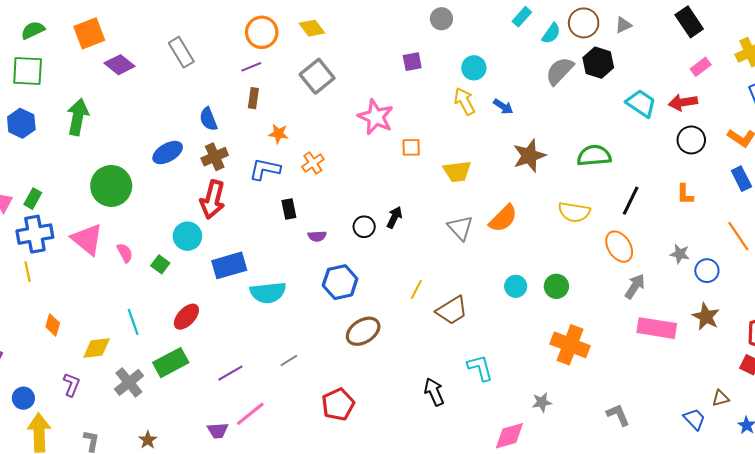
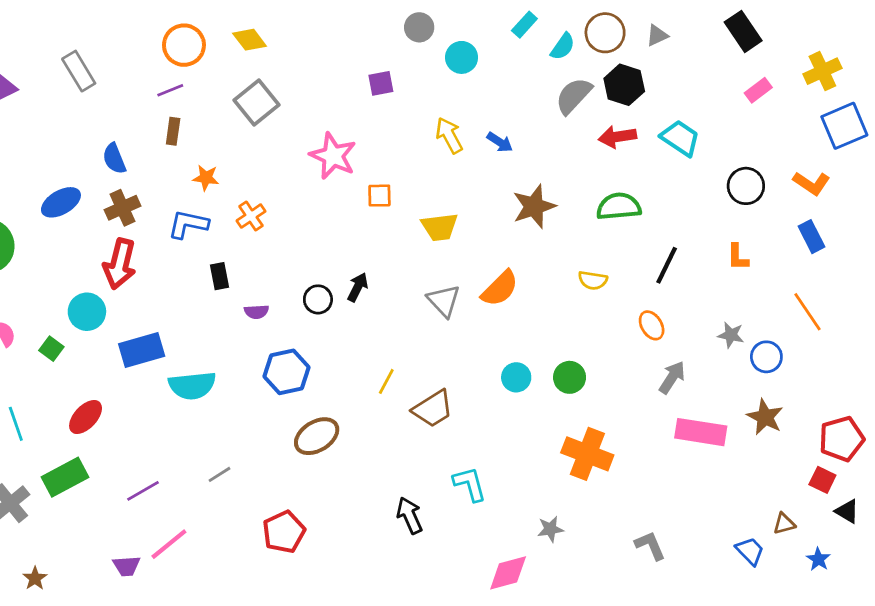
cyan circle: (474, 68) -> (462, 57), moved
red arrow: (683, 102) -> (617, 137), moved
yellow semicircle: (574, 212) -> (593, 280), size x0.7
orange ellipse: (619, 247) -> (652, 325), size x0.7

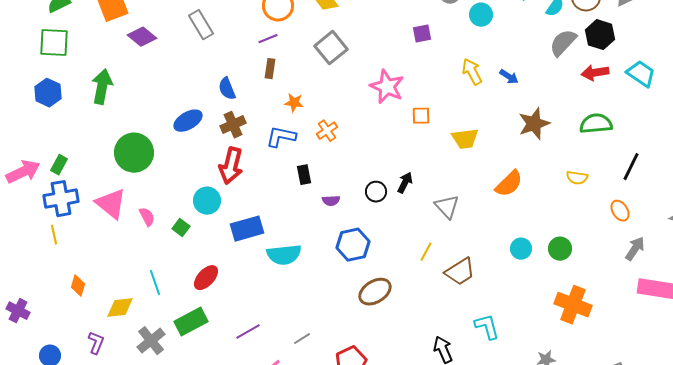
gray triangle: (444, 301) -> (447, 207), moved
gray line: (220, 474) -> (302, 339), moved

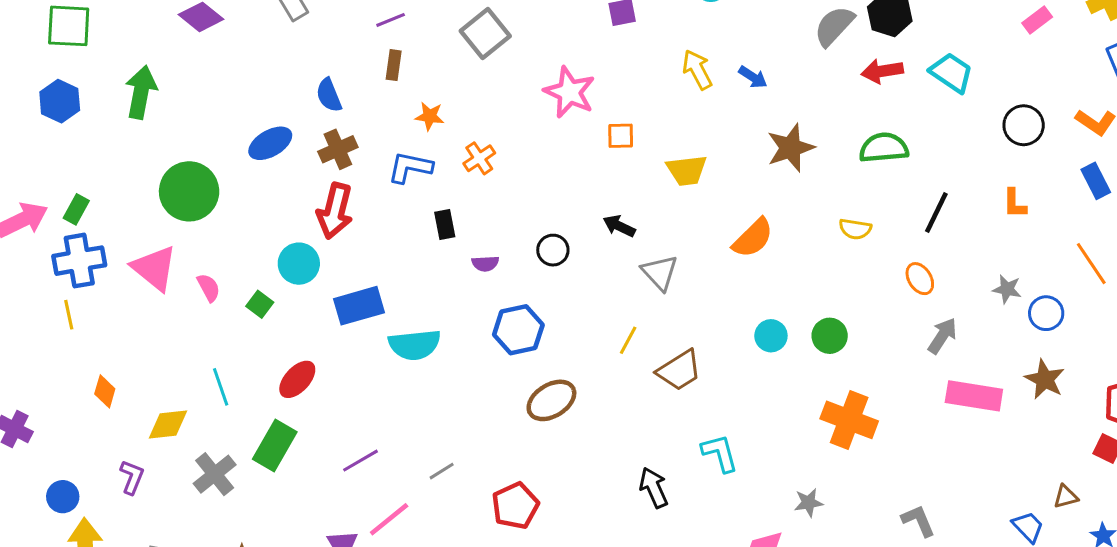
black arrow: (405, 183) -> (619, 226), moved, turned -90
green rectangle: (191, 322) -> (275, 446), turned -32

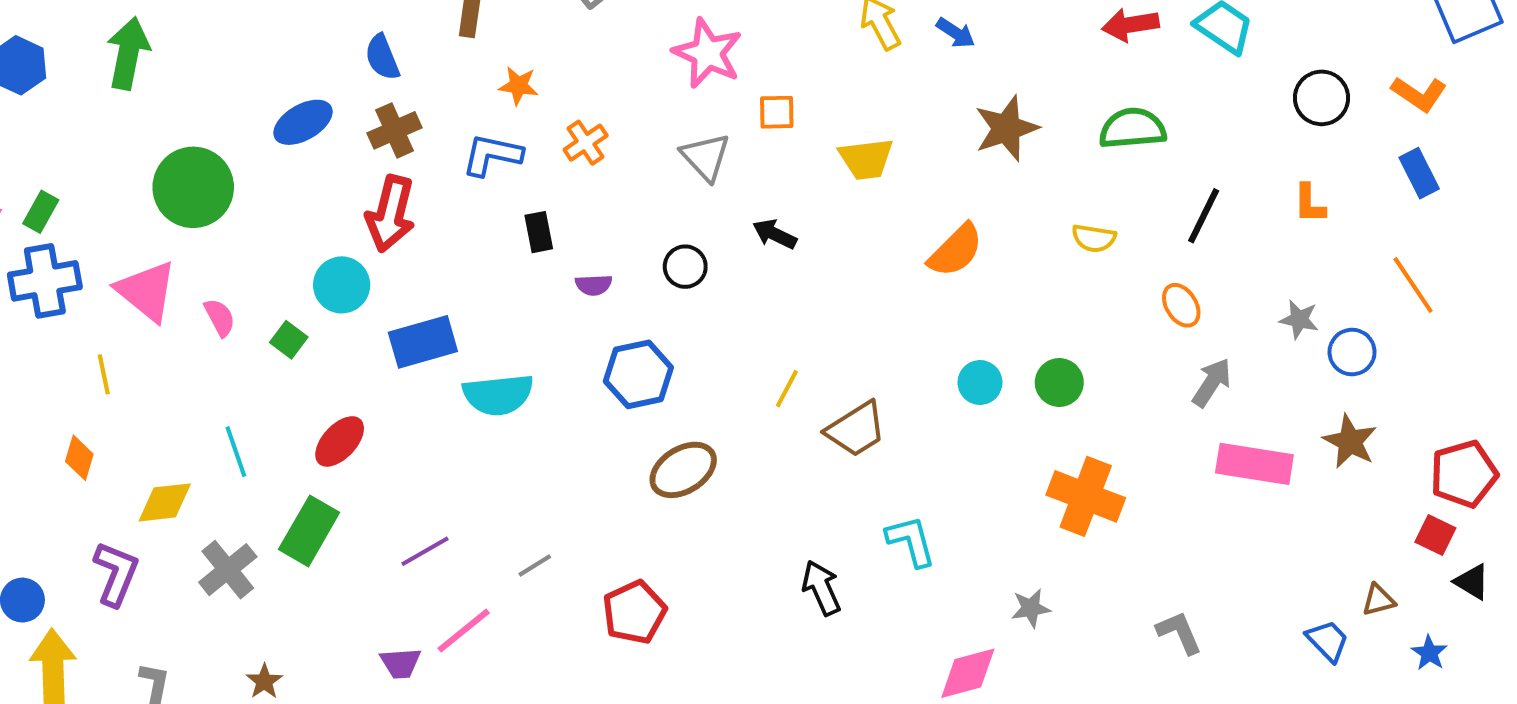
gray triangle: (660, 273) -> (706, 157), moved
yellow line: (69, 315) -> (104, 374), moved
purple L-shape: (132, 477) -> (116, 574), size x1.4

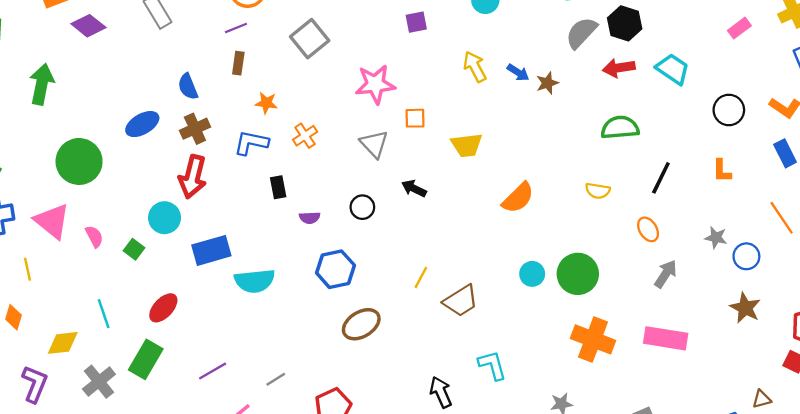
pink star: (708, 53) -> (375, 84), turned -30
brown star: (1006, 128) -> (547, 83), moved, size x0.6
green circle: (1059, 383) -> (578, 274), size x1.5
pink rectangle: (1254, 464) -> (666, 338), moved

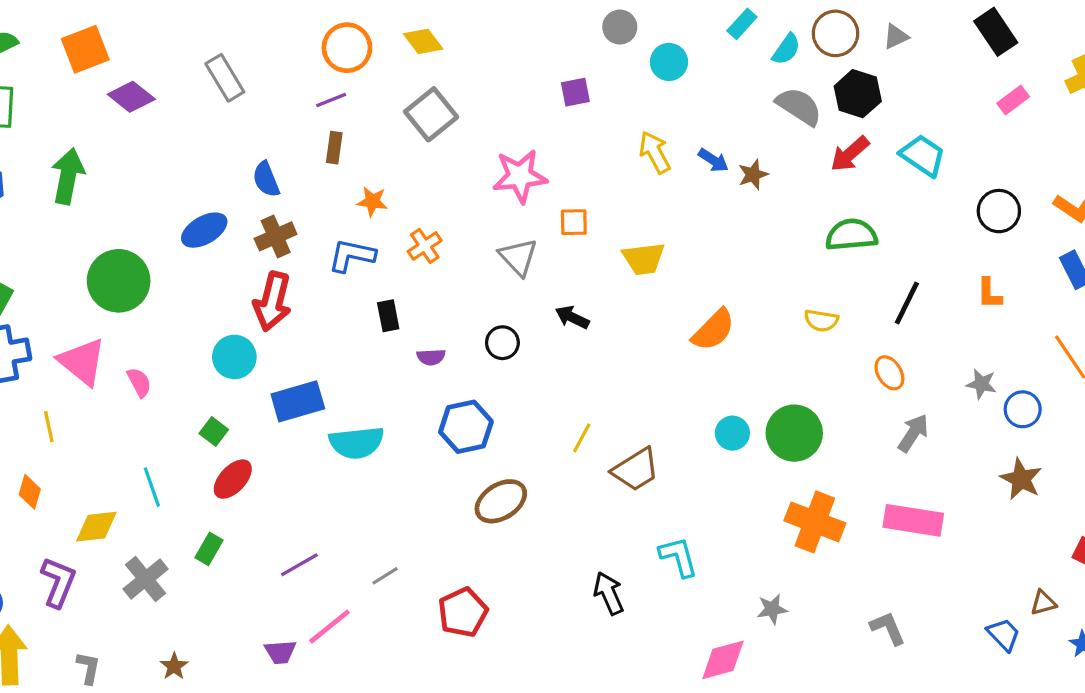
gray semicircle: (581, 33) -> (799, 106), turned 80
red arrow: (619, 68) -> (850, 154), turned -32
green square: (134, 249) -> (214, 431), moved
green rectangle: (146, 359) -> (209, 549), size x0.6

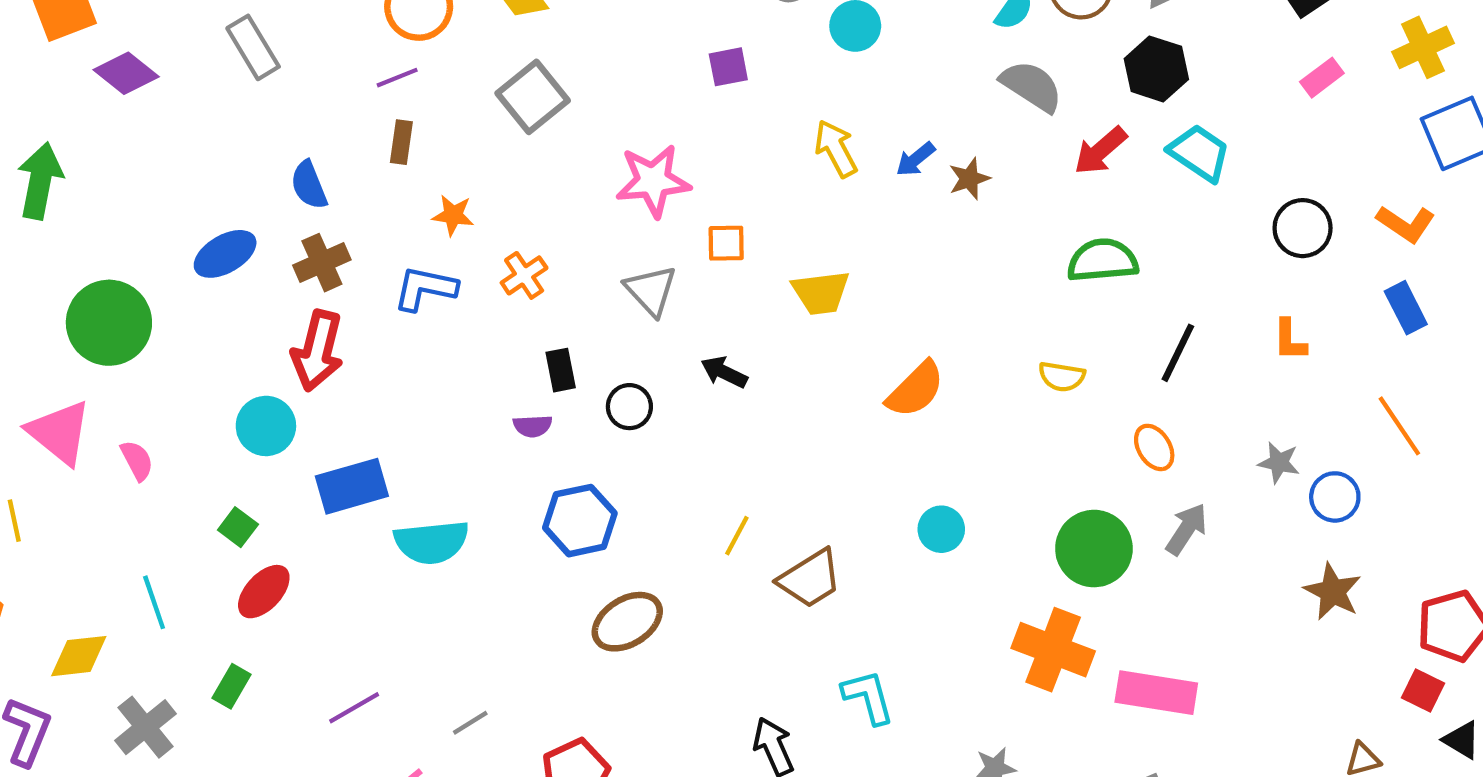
black hexagon: (858, 94) -> (1156, 69), moved
blue arrow: (713, 160) -> (915, 159), turned 108
black rectangle: (388, 316) -> (561, 370), moved
green circle: (794, 433) -> (1094, 549), moved
pink rectangle: (913, 520) -> (1156, 693), moved

